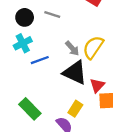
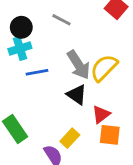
black circle: (25, 17) -> (21, 27), moved
gray arrow: (72, 48) -> (79, 65), size x1.5
black triangle: (75, 73) -> (77, 95), size x0.7

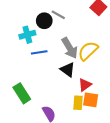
black circle: (21, 27) -> (44, 21), moved
yellow rectangle: (70, 138) -> (78, 103), moved, turned -40

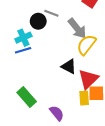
gray arrow: (70, 48) -> (77, 29), moved
blue line: (39, 52) -> (23, 50), moved
red triangle: (85, 85) -> (88, 79), size x1.5

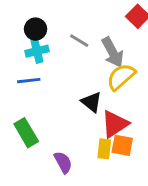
gray line: (51, 13) -> (79, 41), moved
black circle: (38, 21) -> (36, 29), moved
blue line: (23, 50) -> (29, 81), moved

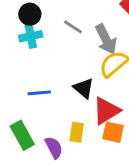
blue line: (29, 81) -> (39, 93), moved
green rectangle: (26, 133) -> (22, 135), moved
yellow rectangle: (104, 149) -> (77, 132), moved

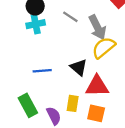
red triangle: (106, 111) -> (97, 86), turned 30
orange square: (113, 132) -> (96, 113), moved

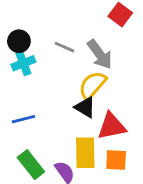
yellow semicircle: (104, 48) -> (92, 85), moved
blue line: (42, 71) -> (23, 119), moved
yellow rectangle: (73, 103) -> (85, 153), size x1.5

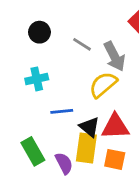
cyan cross: (23, 63) -> (37, 79), moved
black triangle: (85, 107) -> (90, 127), moved
blue line: (23, 119) -> (62, 111), moved

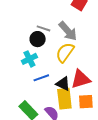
black circle: (39, 32) -> (38, 39), moved
cyan cross: (37, 79) -> (29, 59), moved

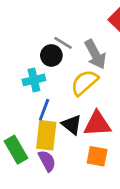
blue line: (41, 78) -> (44, 110), turned -63
yellow rectangle: (64, 99) -> (46, 135), moved

